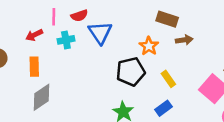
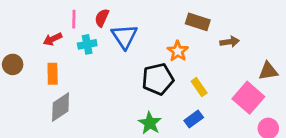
red semicircle: (79, 16) -> (102, 18), turned 133
brown arrow: (184, 40) -> (230, 42), moved

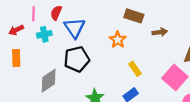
black pentagon: (158, 79) -> (77, 59), moved
gray diamond: (61, 107) -> (49, 81), moved

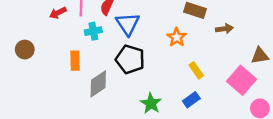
red arrow: (16, 30) -> (58, 13), moved
orange rectangle: (16, 58) -> (75, 61), moved
black pentagon: (77, 59) -> (130, 59), turned 30

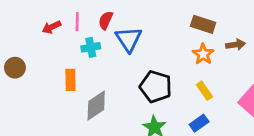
orange star: (177, 37) -> (203, 54), moved
black pentagon: (130, 59) -> (156, 87), moved

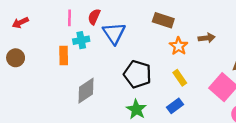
brown rectangle: (203, 24) -> (163, 20), moved
red arrow: (52, 27) -> (20, 23), moved
orange rectangle: (70, 80) -> (64, 55), moved

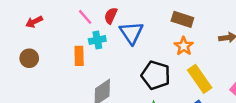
pink line: (70, 18) -> (85, 17), turned -42
orange star: (179, 46) -> (184, 46), moved
yellow rectangle: (180, 78) -> (200, 79), size x1.6

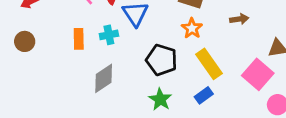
cyan cross: (97, 40) -> (109, 35), moved

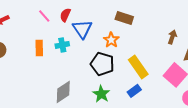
brown arrow: (239, 19) -> (172, 37), moved, turned -64
orange star: (192, 28) -> (111, 40), moved
gray diamond: (104, 78) -> (63, 92), moved

